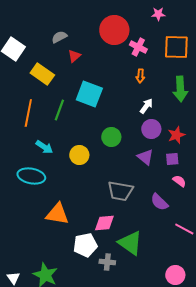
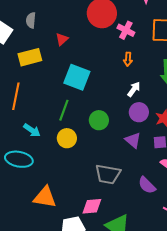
gray semicircle: (59, 37) -> (31, 20), moved, turned -56
yellow rectangle: (42, 74) -> (30, 57), turned -50
green line: (59, 110) -> (64, 110), moved

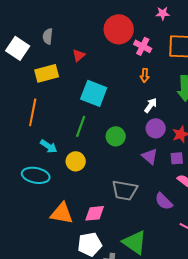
yellow circle: (67, 138) -> (76, 161), moved
pink diamond: (92, 206) -> (95, 213), moved

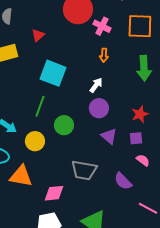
white arrow: (151, 105) -> (96, 85), moved
purple circle: (156, 128) -> (99, 108), moved
green circle: (116, 136) -> (64, 125), moved
orange triangle: (62, 213) -> (21, 176), moved

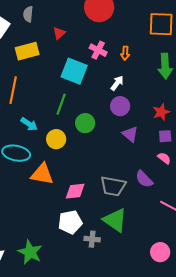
pink cross: (102, 26) -> (98, 50), moved
purple square: (136, 138) -> (165, 136), moved
gray trapezoid: (84, 170) -> (113, 186), moved

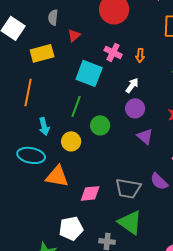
gray semicircle: (28, 14) -> (53, 17), moved
cyan arrow: (29, 124) -> (44, 126), turned 42
white pentagon: (70, 222) -> (71, 228), moved

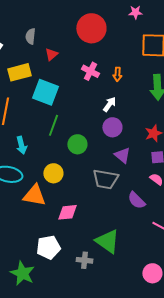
cyan square: (89, 73) -> (45, 92), moved
yellow circle: (71, 141) -> (53, 173), moved
gray trapezoid: (128, 188) -> (105, 179), moved

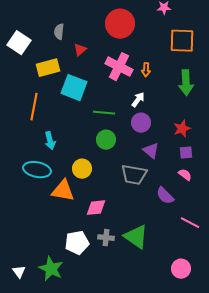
pink cross: (90, 71) -> (119, 67), size x1.5
green line: (53, 125) -> (104, 113), moved, turned 75
gray cross: (84, 260) -> (106, 238), moved

